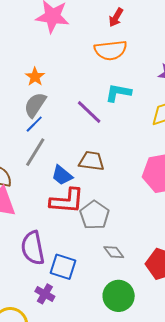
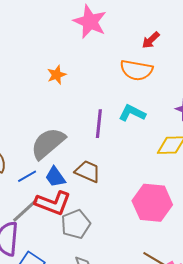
gray semicircle: (35, 105) -> (48, 143), moved, size x1.4
purple line: (89, 112) -> (99, 124), turned 36
blue line: (34, 124) -> (27, 176), moved
gray line: (35, 152) -> (25, 210), moved

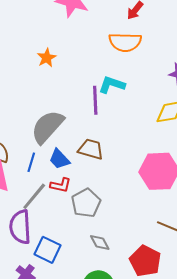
cyan L-shape: (132, 113) -> (112, 85), moved
blue line: (27, 176) -> (31, 162), turned -36
red L-shape: (53, 203) -> (61, 185), size x0.6

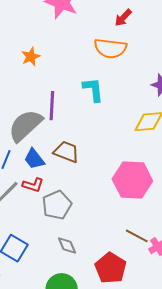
cyan L-shape: (112, 85) -> (93, 90), turned 60
purple line: (95, 100) -> (52, 106), moved

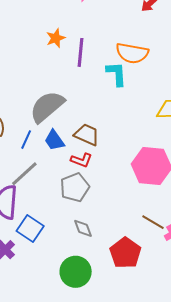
orange semicircle: (110, 48) -> (132, 53), moved
purple line: (52, 106) -> (81, 52), moved
red L-shape: (33, 185) -> (81, 160), moved

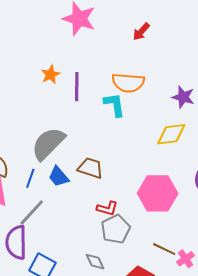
red L-shape: (81, 160) -> (107, 208), moved
gray pentagon: (75, 187) -> (116, 229), moved

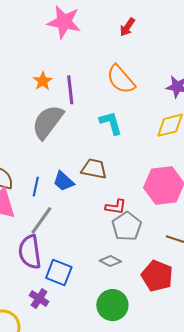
orange semicircle: (128, 83) -> (121, 79), turned 52
cyan L-shape: (114, 105) -> (111, 123), moved
gray semicircle: (48, 144) -> (48, 122), moved
gray diamond: (95, 262) -> (110, 261), turned -30

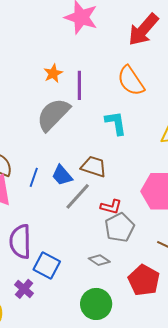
red arrow: (127, 27) -> (143, 30), size x1.8
gray line: (41, 220) -> (78, 196), moved

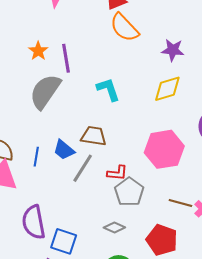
orange semicircle: (131, 81) -> (124, 28), moved

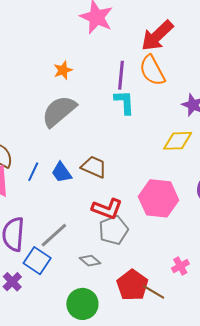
purple line: (66, 58) -> (121, 75), moved
cyan L-shape: (108, 89) -> (124, 102), moved
gray line: (83, 168) -> (54, 235), moved
red L-shape: (117, 173) -> (107, 209), size x1.4
brown line: (180, 203) -> (154, 292), moved

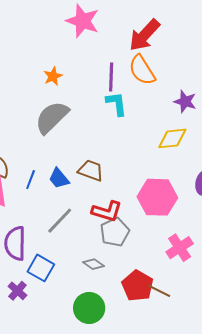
gray line: (54, 235) -> (60, 221), moved
pink cross: (180, 266) -> (180, 248), moved, size x1.5

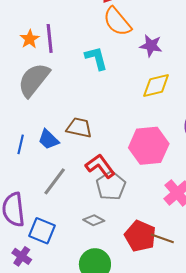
purple line: (111, 77) -> (50, 38), moved
purple star: (185, 101) -> (151, 46), moved
red L-shape: (107, 211) -> (100, 166), turned -136

